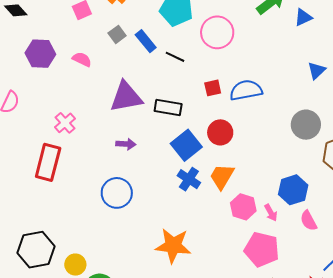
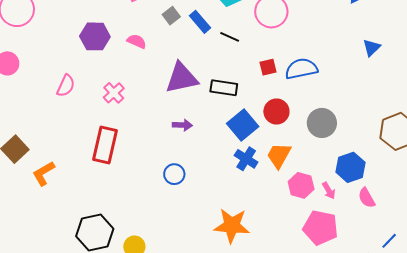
pink cross: (65, 123) -> (114, 93), moved
gray circle: (306, 125) -> (322, 123), moved
blue circle: (117, 193) -> (174, 174), size x0.7

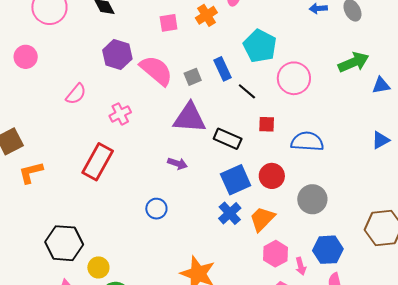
gray square: (171, 16) -> (193, 77), moved
pink semicircle: (137, 41) -> (156, 70), size x1.8
red square: (268, 67) -> (267, 124), moved

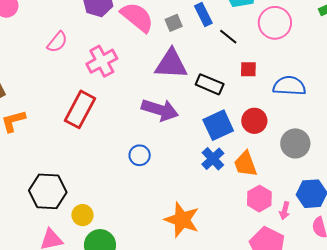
pink cross: (120, 114) -> (102, 61), size x1.4
purple arrow: (178, 164) -> (160, 110), size x1.8
orange trapezoid: (262, 219) -> (245, 164), turned -64
pink arrow: (301, 266) -> (285, 211), turned 30

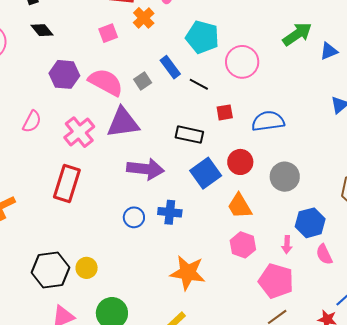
purple triangle: (171, 64) -> (123, 123), moved
blue cross: (213, 159) -> (170, 212), moved, turned -30
pink hexagon: (259, 199) -> (243, 245), moved
yellow circle: (82, 215) -> (87, 268), moved

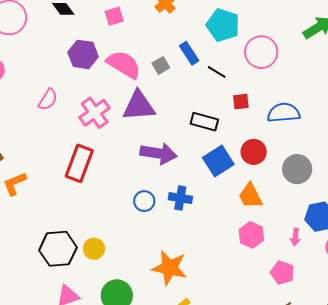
pink square: (108, 33) -> (114, 16), moved
orange star: (188, 273) -> (170, 268), moved
pink pentagon: (276, 281) -> (282, 273), size x0.7

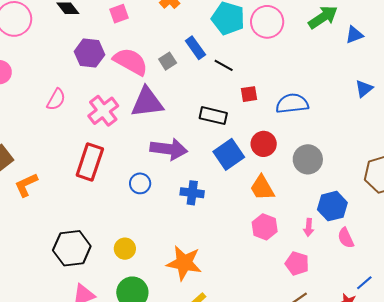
pink circle: (261, 52) -> (267, 22), moved
blue circle: (144, 201) -> (140, 183), moved
yellow circle: (94, 249) -> (125, 249), moved

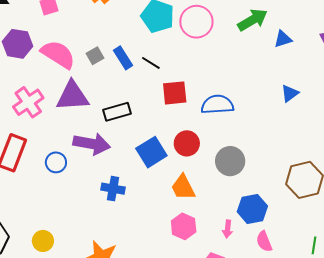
blue rectangle: (195, 48) -> (123, 58), moved
red square: (249, 94) -> (175, 93), size x1.5
black rectangle: (213, 116) -> (117, 112), moved, turned -32
blue circle: (140, 183) -> (56, 162), moved

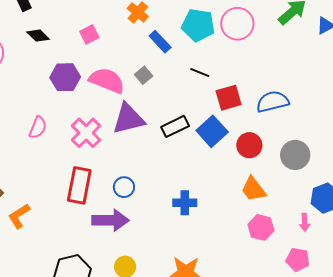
blue rectangle: (123, 58) -> (160, 42), moved
purple arrow: (92, 144) -> (110, 220), moved
blue square: (151, 152) -> (212, 131), moved

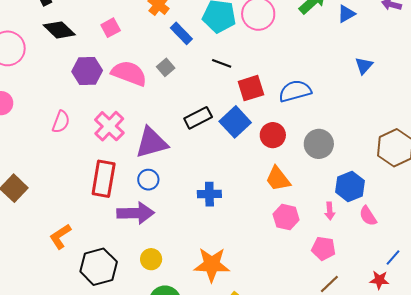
black diamond: (38, 36) -> (59, 30), size x1.4
purple triangle: (129, 119) -> (151, 143), moved
orange L-shape: (19, 216) -> (60, 236), moved

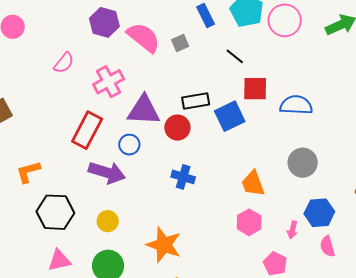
red circle: (273, 135) -> (177, 128), moved

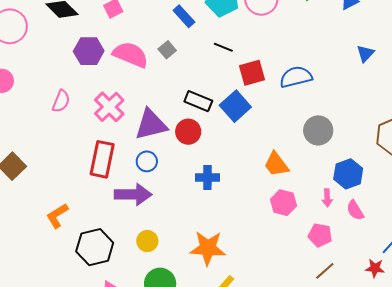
black rectangle: (196, 101) -> (198, 101), turned 48
pink semicircle: (327, 246) -> (355, 210), moved

